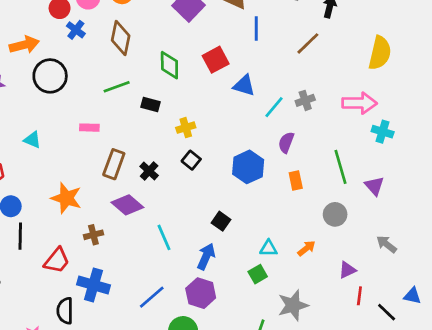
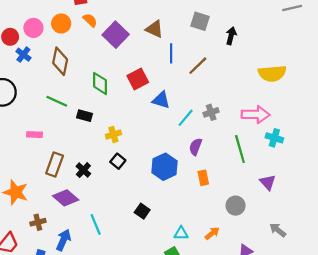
brown line: (308, 43) -> (198, 66), moved
yellow semicircle: (380, 53) -> (272, 73), turned 72
green line: (117, 87) -> (57, 101), turned 45
green line: (340, 167) -> (240, 149), moved
blue arrow: (206, 256) -> (63, 240), moved

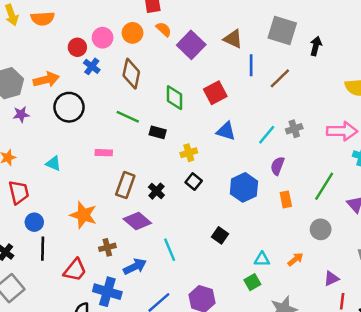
gray square: (200, 21) -> (282, 31), size x1.4
blue triangle: (161, 100) -> (226, 131), moved
green line: (240, 149) -> (324, 186), moved, turned 48
blue arrow: (63, 240) -> (135, 267), turned 40

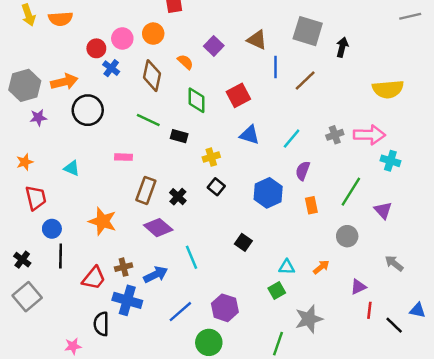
orange semicircle: (164, 29) -> (185, 62), moved
purple square: (191, 45) -> (214, 46), size x0.7
gray cross: (294, 129) -> (335, 135), moved
brown cross: (107, 247) -> (124, 267), moved

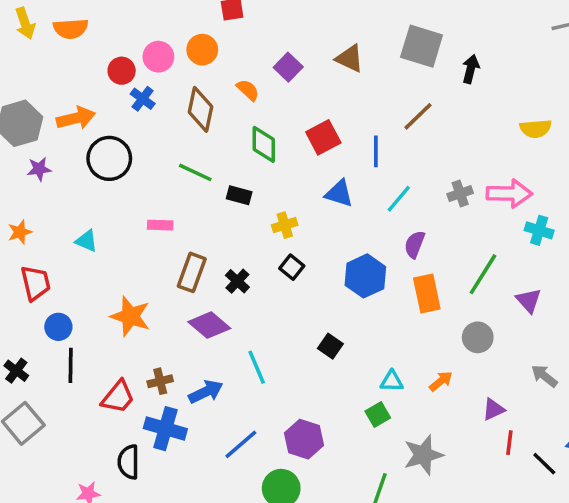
blue line: (276, 67) -> (376, 151), moved
yellow semicircle: (388, 89) -> (536, 129), size x0.7
orange rectangle: (311, 205) -> (427, 294), size x1.5

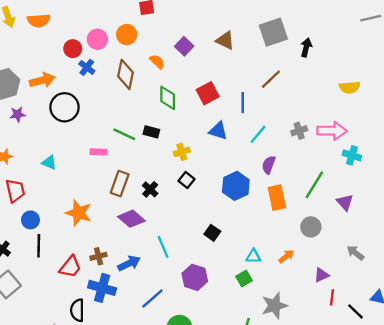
gray square: (422, 46) -> (273, 32), turned -36
green line: (195, 172) -> (124, 134), moved
purple hexagon: (304, 439) -> (195, 277), moved

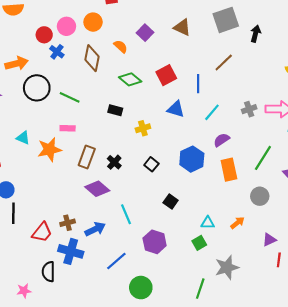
green diamond: (168, 98) -> (130, 79), turned -50
green line: (124, 134) -> (70, 97), moved
purple semicircle: (269, 165) -> (222, 140), turned 35
black square: (187, 180) -> (151, 164), moved
orange star: (79, 213) -> (49, 149), moved, turned -30

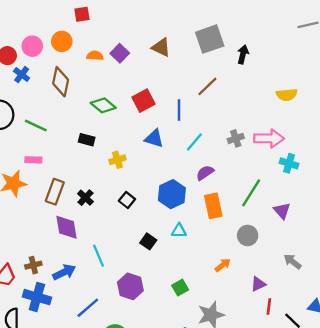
orange semicircle: (121, 46) -> (95, 56), moved, turned -40
purple diamond: (97, 189) -> (67, 227), turned 40
cyan triangle: (208, 223) -> (179, 231), moved

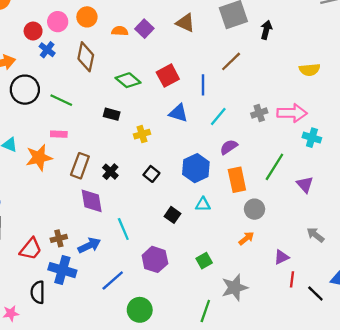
gray circle: (248, 236) -> (255, 209), moved

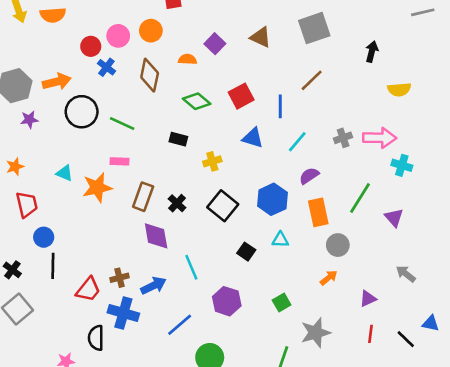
black arrow: (266, 30) -> (372, 52), moved
orange semicircle: (120, 31) -> (187, 59), moved
black square: (151, 174) -> (223, 206), size x1.6
red line: (292, 279) -> (370, 334), moved

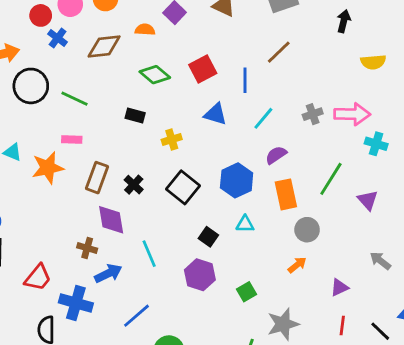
brown diamond: (150, 75) -> (104, 46), turned 72
brown cross: (120, 278) -> (87, 248), moved, turned 30
purple hexagon: (227, 301) -> (200, 275), moved

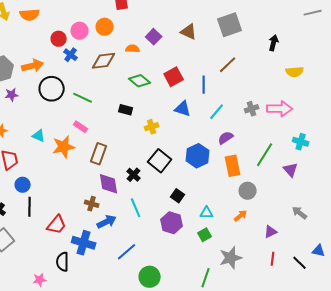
pink rectangle: (72, 139) -> (81, 127), turned 32
cyan cross: (376, 144) -> (301, 142), moved
black cross: (134, 185) -> (134, 175), moved
cyan triangle: (245, 224) -> (207, 213), moved

